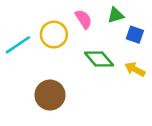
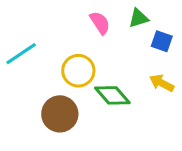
yellow circle: (54, 35) -> (78, 71), moved
green diamond: (99, 59) -> (112, 95), moved

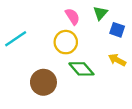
green triangle: (139, 18) -> (100, 13), turned -32
yellow circle: (78, 71) -> (66, 42), moved

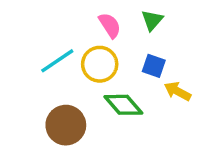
blue square: (117, 30) -> (154, 66), moved
cyan line: (16, 39) -> (57, 61), moved

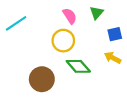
cyan line: (57, 61) -> (16, 23), moved
blue square: (154, 66) -> (115, 34), moved, turned -32

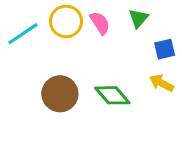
yellow circle: (63, 41) -> (66, 21), moved
brown circle: (42, 79) -> (60, 94), moved

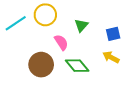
green triangle: (138, 18) -> (81, 25), moved
pink semicircle: (100, 23) -> (61, 42), moved

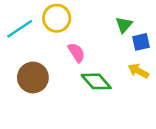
green triangle: (81, 25) -> (124, 25), moved
brown circle: (41, 65) -> (33, 78), moved

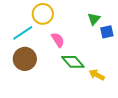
cyan line: (20, 29) -> (23, 33), moved
yellow arrow: (138, 71) -> (97, 75), moved

